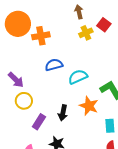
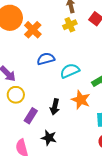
yellow cross: (86, 33) -> (70, 25), moved
orange cross: (41, 36) -> (33, 30), turned -36

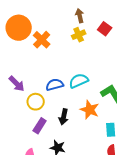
blue semicircle: (46, 59) -> (55, 85), moved
yellow circle: (16, 95) -> (36, 102), moved

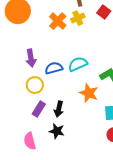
orange cross: (42, 40) -> (58, 21), moved
purple arrow: (17, 84) -> (31, 58), moved, turned 36
black arrow: (64, 117) -> (59, 109), moved

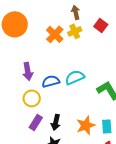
orange star: (89, 93) -> (86, 125), moved, turned 30

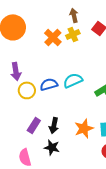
purple arrow: (28, 71) -> (16, 71), moved
yellow circle: (32, 98) -> (27, 90), moved

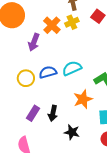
purple arrow: (16, 71) -> (34, 42), moved, turned 30
orange star: (84, 128) -> (83, 99), moved
black star: (52, 147) -> (72, 132), moved

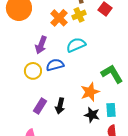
purple arrow: (34, 42) -> (41, 45), moved
cyan semicircle: (72, 68) -> (76, 45), moved
black star: (72, 132) -> (92, 115), moved

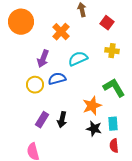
yellow cross: (79, 15) -> (112, 51), moved, turned 32

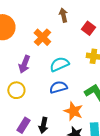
blue semicircle: (57, 79) -> (58, 87), moved
orange star: (92, 106) -> (73, 111), turned -30

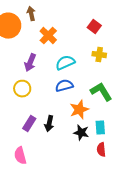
brown arrow: (63, 15) -> (31, 14), moved
orange star: (73, 111) -> (79, 110), turned 30

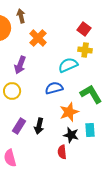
yellow cross: (99, 55) -> (85, 50), moved
cyan semicircle: (65, 63) -> (68, 65), moved
red semicircle: (101, 150) -> (62, 152), moved

